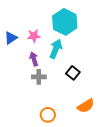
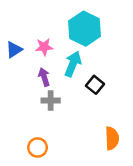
black square: (73, 73) -> (95, 85), moved
orange semicircle: (86, 106) -> (112, 138), turned -60
orange circle: (48, 115) -> (38, 147), moved

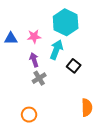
blue triangle: (14, 50) -> (11, 39), turned 32
gray cross: (51, 100) -> (39, 78), turned -32

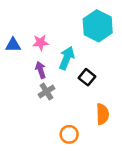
cyan hexagon: (66, 22) -> (98, 26), moved
orange semicircle: (87, 107) -> (103, 114), moved
orange circle: (29, 115) -> (69, 134), moved

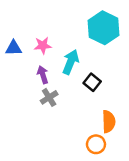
orange circle: (69, 134) -> (96, 144), moved

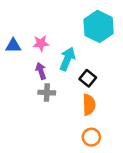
gray cross: (49, 97) -> (47, 93), turned 35
orange semicircle: (109, 122) -> (89, 105), moved

